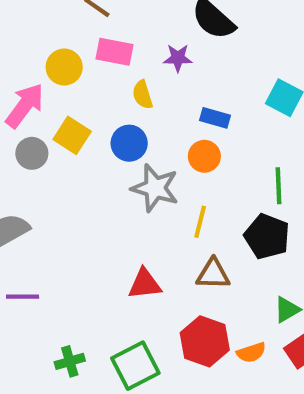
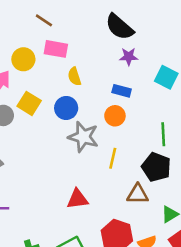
purple star: (178, 58) -> (129, 57), moved
brown triangle: (213, 274) -> (138, 194), moved

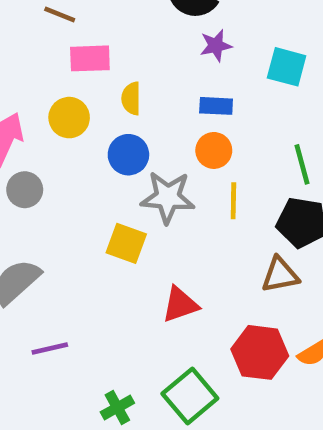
yellow circle: (23, 59) -> (69, 118), moved
yellow semicircle: (74, 76) -> (131, 98), turned 30
yellow square: (29, 103) -> (126, 243), moved
yellow line: (113, 158) -> (233, 201), moved

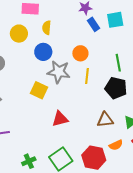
cyan square: (287, 67) -> (115, 20), turned -30
blue rectangle: (216, 106) -> (93, 24), moved, turned 48
brown triangle: (280, 275) -> (105, 120), moved
red hexagon: (260, 352) -> (94, 158), moved

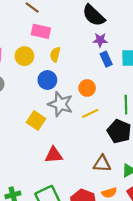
yellow line: (87, 76) -> (90, 113), turned 49

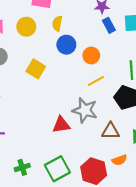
blue circle: (47, 80) -> (66, 45), moved
gray star: (60, 104) -> (85, 110), moved
yellow square: (36, 120) -> (36, 69), moved

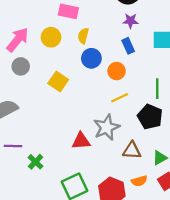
blue rectangle: (109, 25) -> (128, 46), moved
gray star: (85, 110) -> (107, 127), turned 30
green cross: (22, 167) -> (36, 162), moved, turned -32

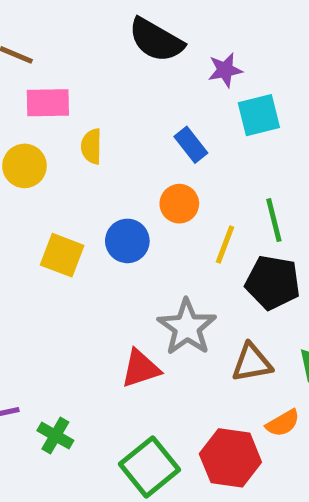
purple star: (131, 21) -> (225, 70), moved
blue circle: (91, 58) -> (127, 241), moved
yellow line: (120, 98) -> (225, 244), moved, turned -30

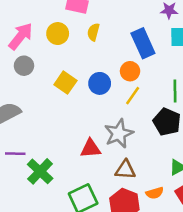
blue rectangle: (191, 145) -> (143, 43), size x1.6
yellow line: (225, 244) -> (133, 96), moved
brown triangle: (252, 363) -> (125, 170), moved
green cross: (55, 436) -> (40, 171), size x1.5

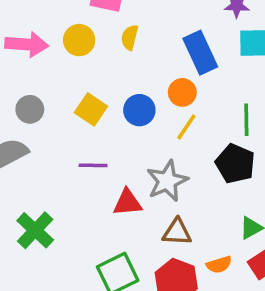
pink arrow: (21, 36) -> (27, 44), turned 56
gray circle: (24, 66) -> (30, 109), moved
purple line: (15, 154) -> (93, 165), moved
green cross: (40, 171) -> (35, 230), moved

